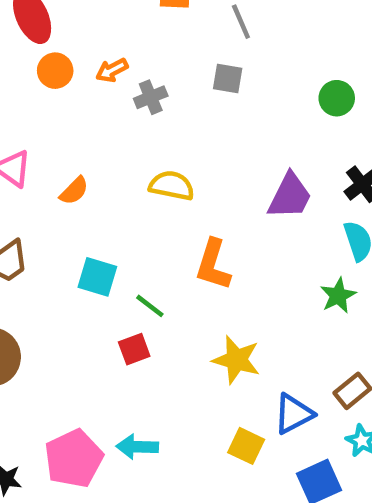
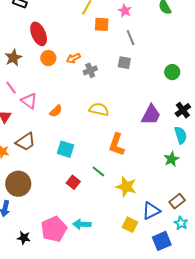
green line: (150, 306) -> (98, 171), moved
red square: (134, 349) -> (73, 182), moved, turned -32

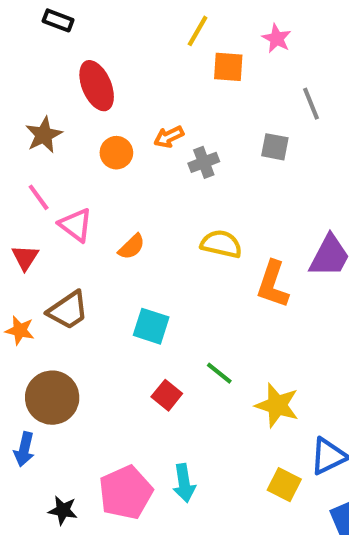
gray line: (131, 38) -> (311, 104), moved
orange circle: (48, 58) -> (116, 153), moved
orange L-shape: (117, 145) -> (273, 284), moved
cyan arrow: (82, 224) -> (184, 483), turned -102

